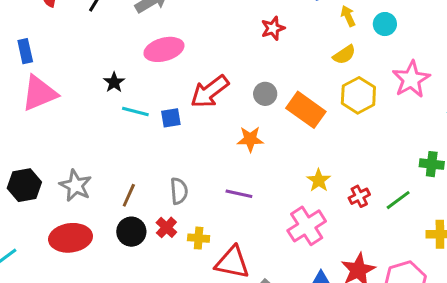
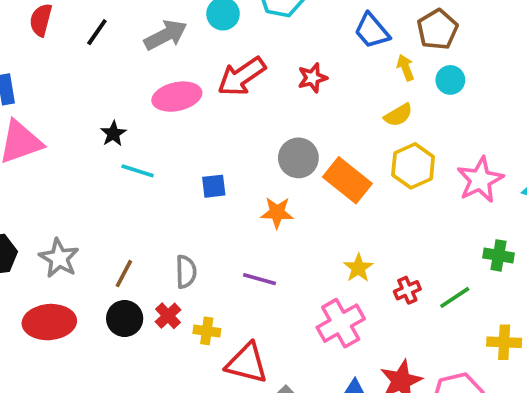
pink star: (411, 79) -> (480, 180), moved
red arrow: (210, 92) -> (242, 76), moved
gray circle: (265, 94) -> (298, 158), size x1.4
blue square: (171, 118) -> (214, 186), moved

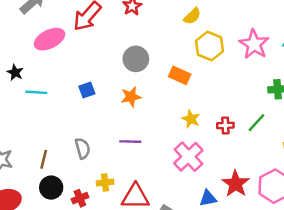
orange rectangle: (347, 180) -> (180, 75), moved, size x0.7
red cross: (407, 290) -> (225, 125), turned 35
red cross: (168, 316) -> (80, 198), moved, turned 35

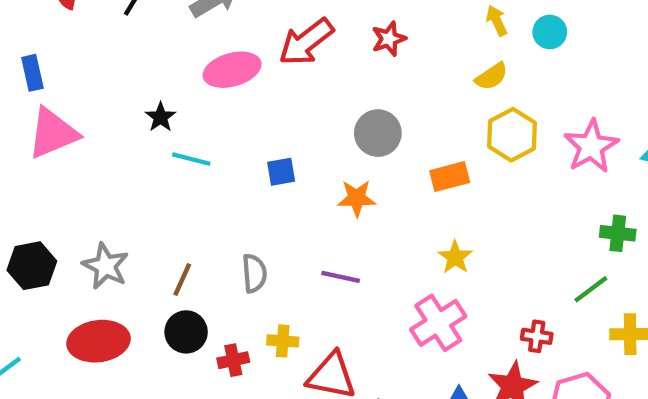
orange rectangle: (180, 75) -> (450, 177), turned -50
green line: (257, 123) -> (591, 289), moved
red cross: (225, 125) -> (537, 336), moved

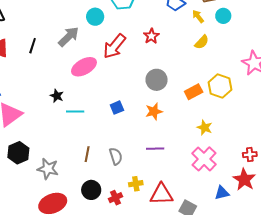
yellow hexagon: (512, 135) -> (220, 86), moved
black hexagon: (32, 266) -> (18, 153), moved
brown line: (182, 280) -> (87, 154), moved

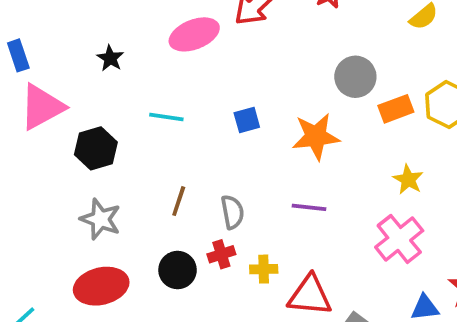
gray circle: (157, 80) -> (355, 77), moved
black star: (57, 96) -> (110, 58), moved
orange star: (154, 111) -> (316, 137), size x1.4
black hexagon: (18, 153) -> (96, 148), moved
red cross: (116, 198) -> (221, 254), moved

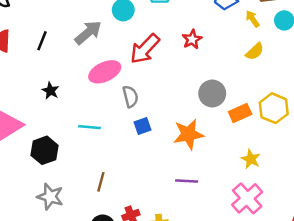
gray semicircle: (232, 212) -> (130, 97), moved

